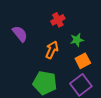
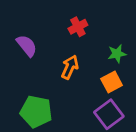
green star: (77, 40) -> (117, 54), moved
green pentagon: (45, 83) -> (36, 112), moved

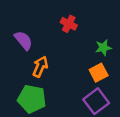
red cross: (78, 27) -> (69, 24), turned -35
orange arrow: (70, 67) -> (40, 67), moved

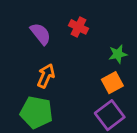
purple semicircle: (23, 40) -> (41, 34), moved

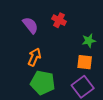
orange square: (112, 83) -> (85, 62), turned 35
green pentagon: (36, 112) -> (43, 83), moved

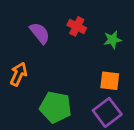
green star: (89, 41) -> (112, 40), moved
orange arrow: (34, 57) -> (19, 74), moved

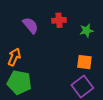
red cross: (77, 26) -> (59, 20), turned -32
green pentagon: (56, 107) -> (19, 82), moved

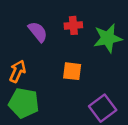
green star: (86, 31) -> (108, 38), size x1.6
orange square: (84, 62) -> (72, 71), moved

